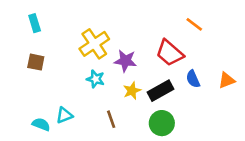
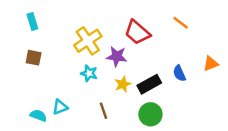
red trapezoid: (170, 53) -> (137, 32), moved
orange triangle: (227, 80) -> (211, 64), moved

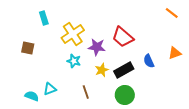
cyan rectangle: (32, 22) -> (44, 18), moved
orange line: (181, 23) -> (172, 13), moved
red trapezoid: (137, 32) -> (123, 37), moved

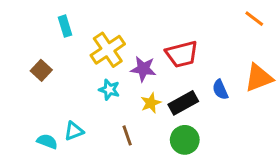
red trapezoid: (123, 37) -> (182, 54), turned -55
brown square: (28, 48) -> (41, 70), turned 32
orange triangle: (175, 53) -> (259, 78), size x1.5

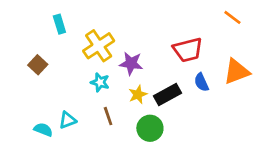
red trapezoid: (182, 54) -> (188, 50), moved
brown line: (127, 135) -> (108, 116), moved
green circle: (185, 140) -> (150, 128), moved

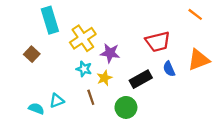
cyan rectangle: (59, 24) -> (50, 20), size x1.6
yellow star: (138, 94) -> (104, 78), moved

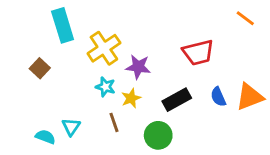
orange triangle: (199, 60) -> (250, 97), moved
blue semicircle: (169, 69) -> (218, 97), moved
cyan triangle: (57, 101) -> (71, 127), turned -35

